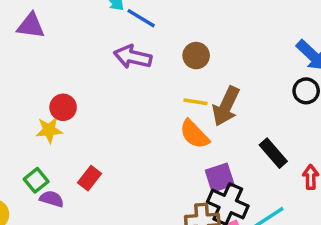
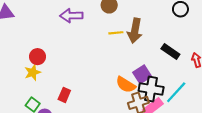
orange semicircle: (194, 134) -> (126, 85), moved

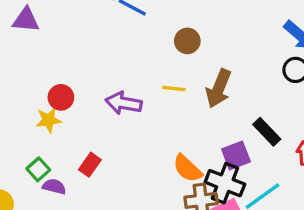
purple arrow: (71, 16) -> (124, 103), moved
yellow line: (116, 33) -> (174, 88), moved
purple square: (142, 74) -> (236, 155), moved

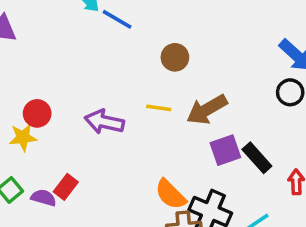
brown arrow: (219, 88) -> (207, 110), turned 36
purple square: (236, 155) -> (225, 150), moved
purple semicircle: (54, 187) -> (44, 198), moved

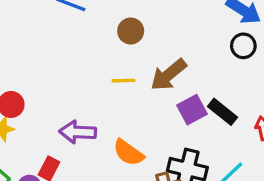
purple arrow: (104, 122) -> (78, 132), moved
orange semicircle: (170, 194) -> (128, 153), moved

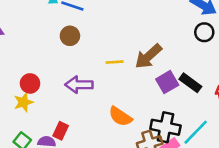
brown circle: (131, 31) -> (70, 36), moved
purple arrow: (78, 132) -> (79, 85), moved

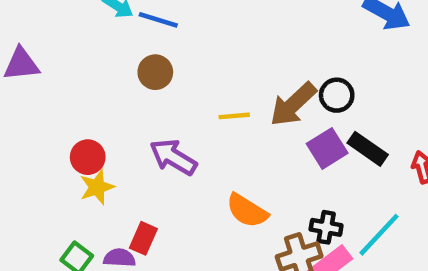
black circle: (204, 32) -> (337, 95), moved
purple arrow: (79, 85) -> (173, 157), turned 32
yellow star: (24, 102) -> (97, 187), moved
black cross: (165, 127) -> (326, 227), size x0.6

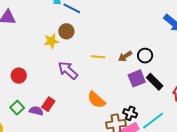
brown arrow: (293, 104) -> (125, 56), size x0.6
red circle: (88, 157) -> (19, 76), moved
yellow star: (97, 187) -> (51, 41), moved

